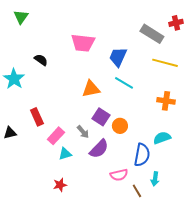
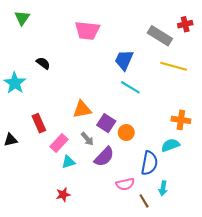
pink trapezoid: (83, 43) -> (87, 31), moved
orange triangle: (91, 89) -> (82, 109), moved
orange cross: (166, 101) -> (181, 120), moved

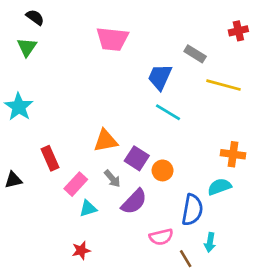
green triangle: (22, 18) -> (27, 47), moved
gray rectangle: (160, 36) -> (195, 54), moved, size x0.7
black semicircle: (43, 63) -> (35, 17), moved

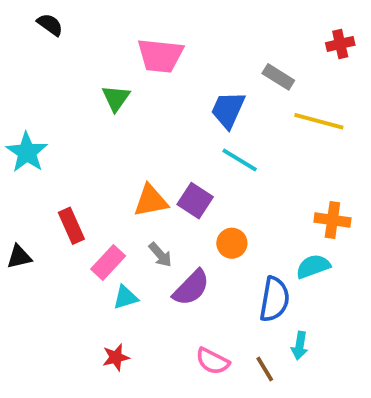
green triangle: (27, 47) -> (116, 98), moved
purple square: (137, 158) -> (195, 201), moved
pink semicircle: (161, 237) -> (213, 361), moved, turned 40

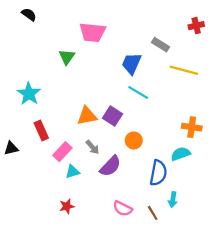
cyan star: (27, 152) -> (29, 94), moved

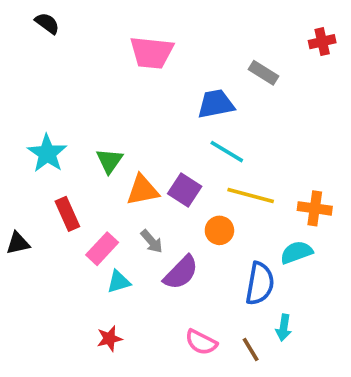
green triangle: (67, 57) -> (109, 161), moved
blue trapezoid: (132, 64) -> (216, 104), turned 55
yellow line: (184, 70) -> (251, 196), moved

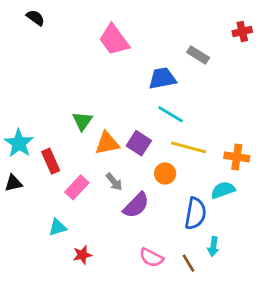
pink trapezoid: (152, 53) -> (114, 40), turned 48
cyan star: (47, 153) -> (19, 143), moved
cyan triangle: (119, 282) -> (58, 227), moved

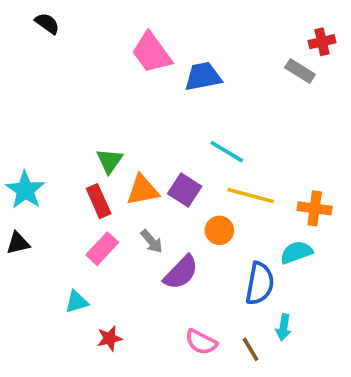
gray rectangle: (198, 55) -> (300, 71), moved
blue trapezoid: (162, 78) -> (203, 77), moved
red rectangle: (51, 161) -> (99, 201), moved

